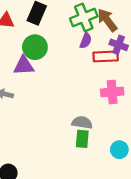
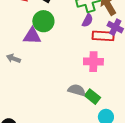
pink cross: (112, 92) -> (93, 62), moved
green rectangle: (82, 139) -> (93, 97), moved, turned -63

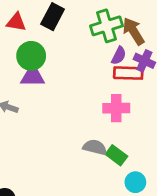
purple semicircle: (87, 20) -> (119, 56), moved
green circle: (43, 21) -> (31, 56), moved

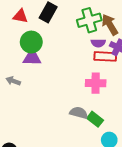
purple semicircle: (119, 56) -> (98, 43), turned 64

